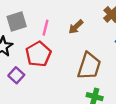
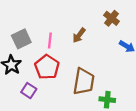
brown trapezoid: (89, 66) -> (84, 82), moved

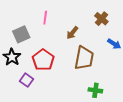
pink line: (50, 41) -> (45, 18), moved
brown trapezoid: (84, 82) -> (84, 58), moved

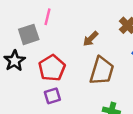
pink line: (45, 18) -> (48, 17), moved
purple square: (27, 80) -> (52, 96), moved, turned 32

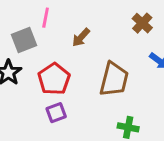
brown arrow: (91, 39) -> (81, 37), moved

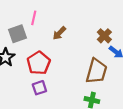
brown cross: (142, 23) -> (104, 36), moved
brown trapezoid: (114, 79) -> (96, 71), moved

